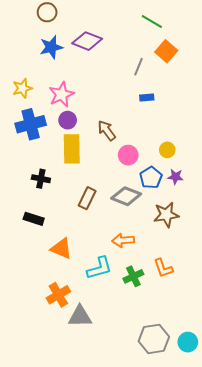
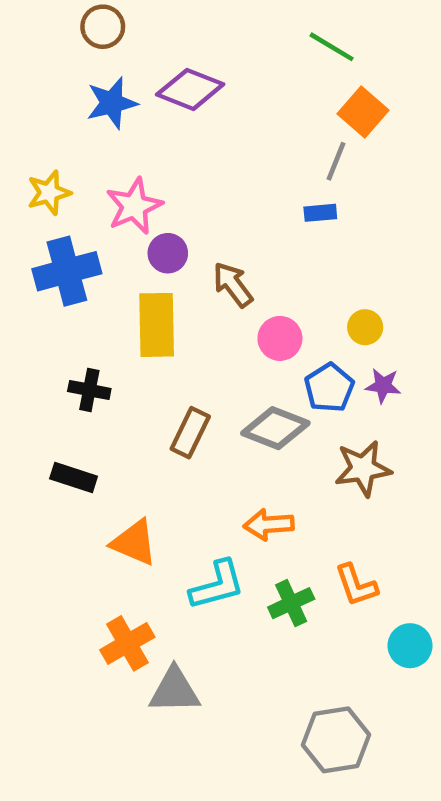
gray line: (139, 67) -> (336, 161), moved
purple circle: (68, 120) -> (168, 253), moved
cyan circle: (188, 342) -> (410, 646), moved

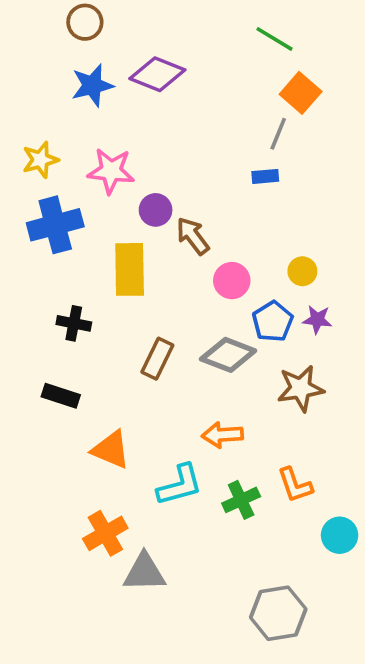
pink star: (134, 206) -> (111, 171), turned 30
purple circle: (168, 253) -> (156, 210), moved

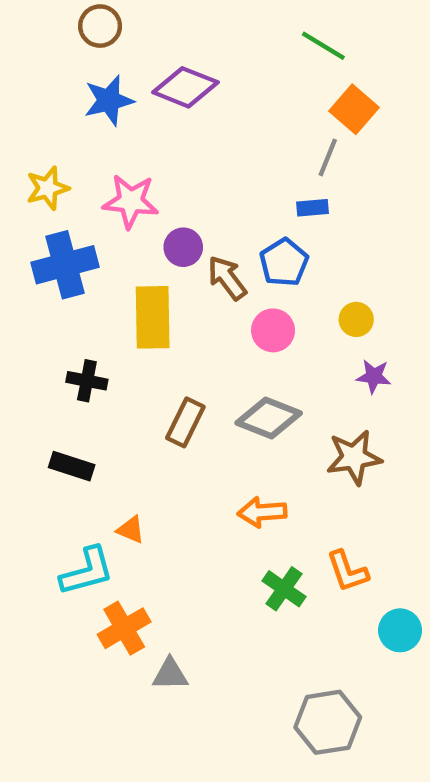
blue pentagon: (273, 321) -> (284, 263), moved
orange triangle: (111, 450) -> (131, 530), size x0.6
cyan L-shape: (180, 485) -> (87, 571), moved
green cross: (241, 500) -> (284, 589), turned -30
gray triangle: (144, 572) -> (170, 674), size x0.7

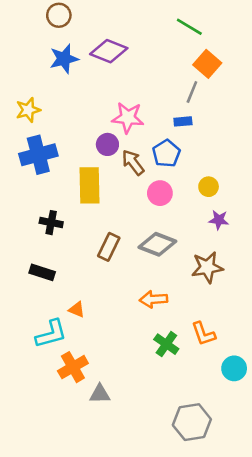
pink star: (131, 201) -> (128, 118), moved

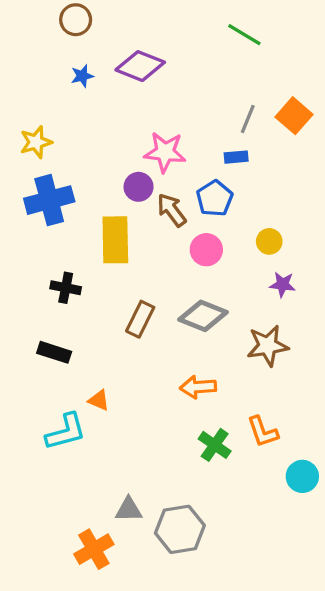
blue star: (64, 59) -> (82, 76), size x0.6
orange square: (207, 64) -> (294, 116), moved
orange cross: (73, 367) -> (94, 549), moved
gray hexagon: (192, 422) -> (180, 529), moved

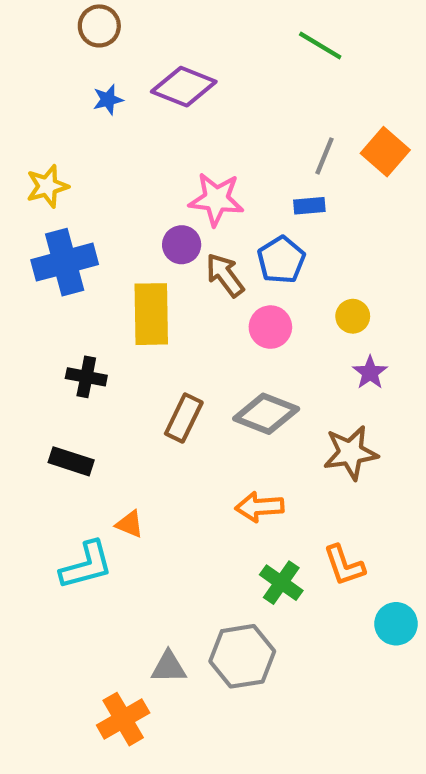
purple star: (282, 284) -> (370, 373), turned 30
gray hexagon: (180, 529) -> (242, 656), moved

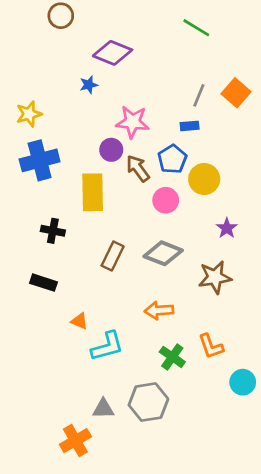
blue star: (108, 100) -> (89, 85), moved
yellow circle: (353, 316) -> (204, 179), moved, size x1.5
cyan L-shape: (86, 565) -> (107, 346), moved

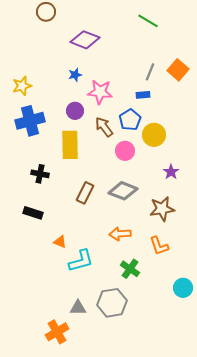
blue star: (89, 85) -> (75, 75), moved
purple circle: (111, 150) -> (75, 111), moved
orange L-shape: (211, 346) -> (159, 246), moved

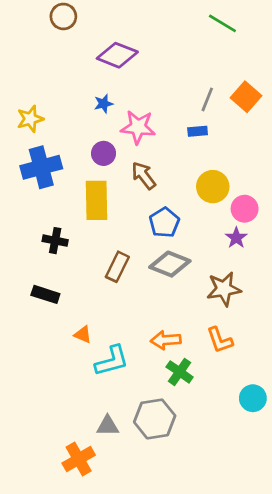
green line: (148, 21) -> (222, 23), moved
blue pentagon: (130, 120) -> (164, 223), moved
pink circle: (125, 151) -> (245, 209), moved
orange arrow: (120, 234) -> (166, 340), moved

